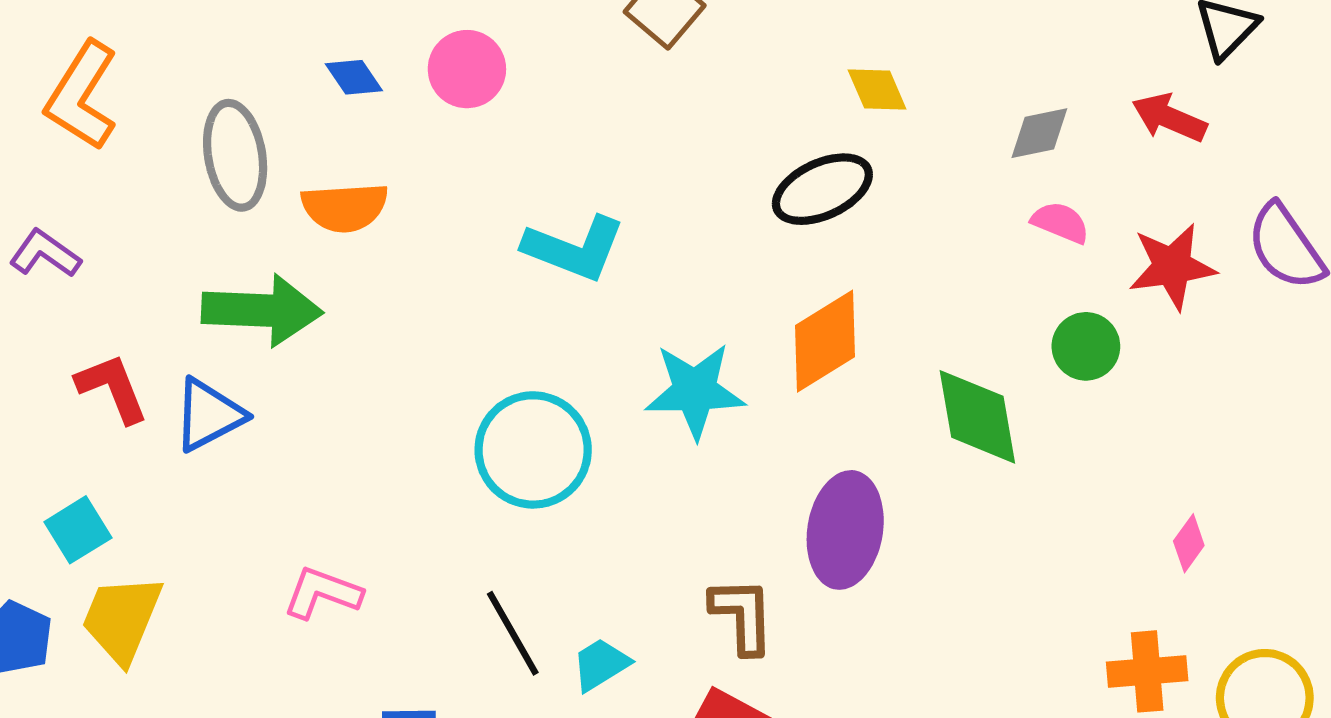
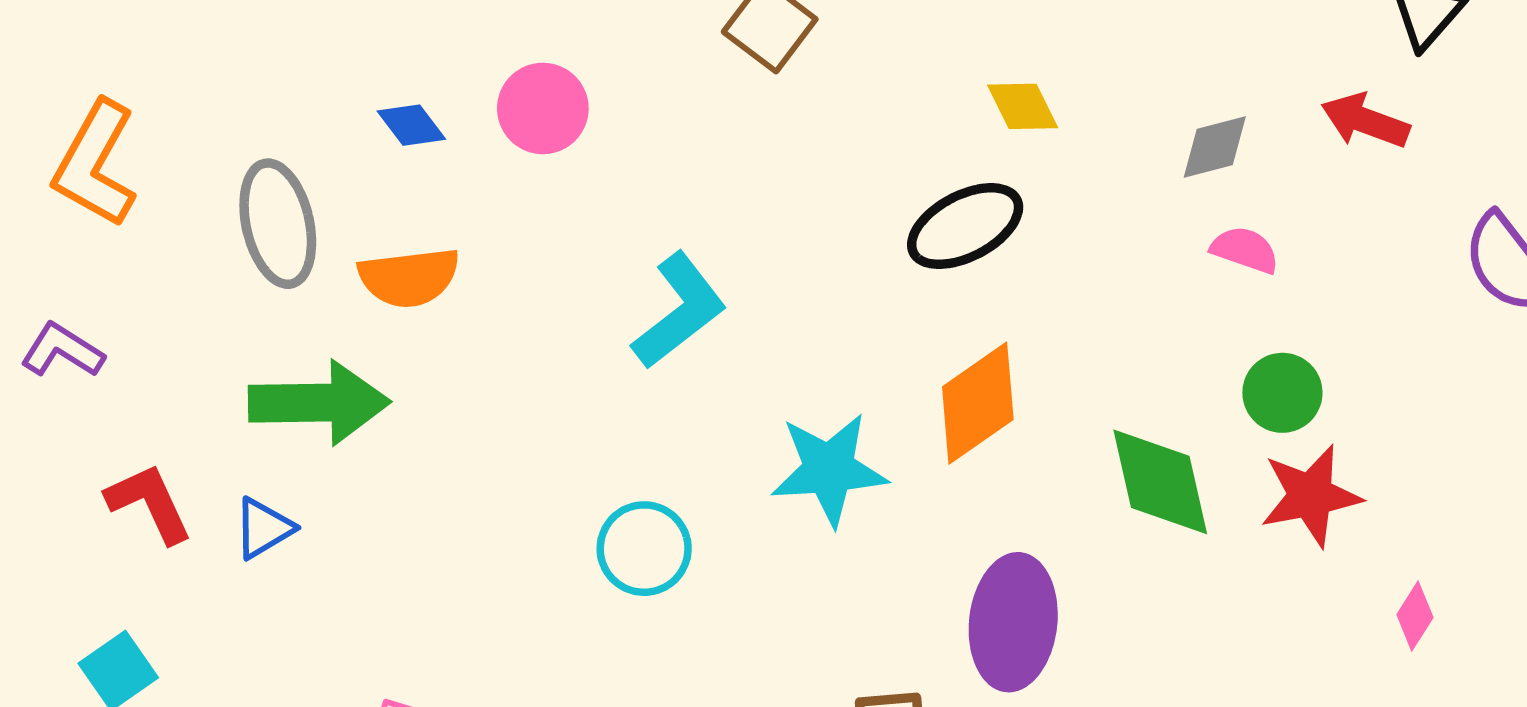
cyan L-shape: (574, 248) -> (679, 311), turned -56
red star: (1172, 266) -> (1311, 496), moved
blue triangle: (209, 415) -> (263, 528), size x0.7
cyan circle: (533, 450) -> (644, 549), size x0.7

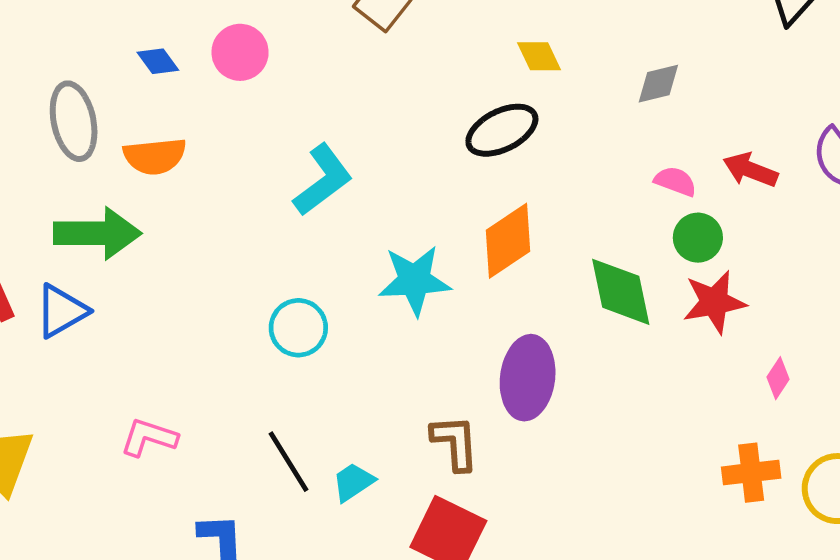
red arrow: (1365, 121) -> (750, 170), moved
pink semicircle: (1245, 250) -> (675, 181), moved
blue triangle: (263, 528) -> (61, 311), size x1.4

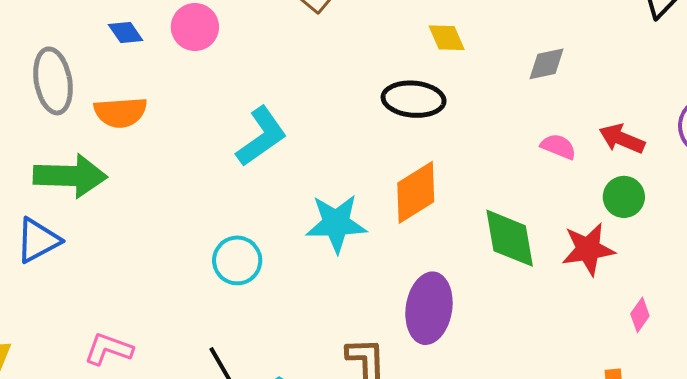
black ellipse: (502, 130) -> (414, 99), turned 30
green circle: (698, 238) -> (624, 197), moved

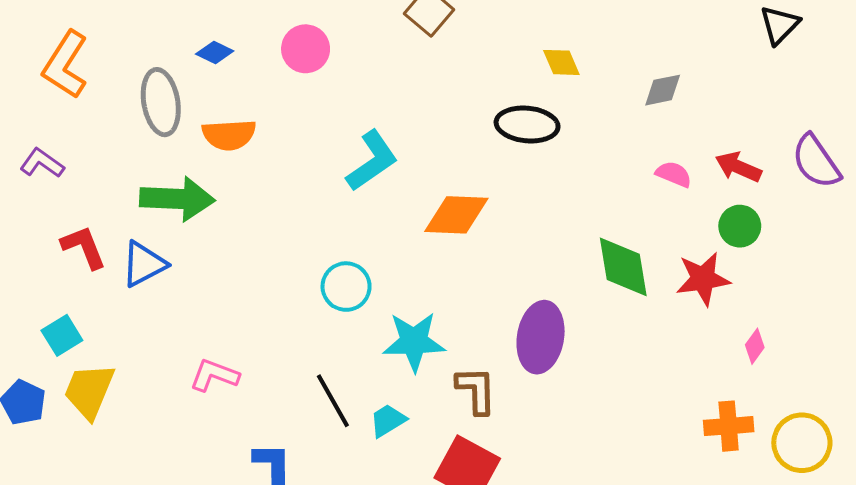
blue diamond: (126, 33) -> (215, 52), moved, turned -30
orange diamond: (416, 192) -> (456, 215), moved, turned 34
cyan star: (336, 223) -> (414, 342), moved

